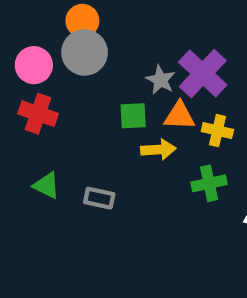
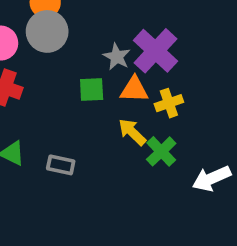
yellow cross: (217, 131) -> (169, 103), turned -32
yellow arrow: (158, 150) -> (132, 132), moved, turned -132
green cross: (209, 183) -> (161, 151), turned -32

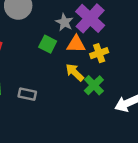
green square: (92, 90) -> (48, 44), turned 30

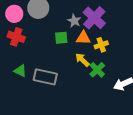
green square: (48, 44) -> (61, 38), turned -32
gray rectangle: (27, 94) -> (45, 77), size x1.6

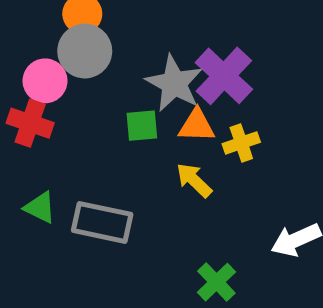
pink circle: (14, 14) -> (45, 81), moved
gray star: (74, 21) -> (174, 83), size x1.6
green cross: (97, 70) -> (216, 282), moved

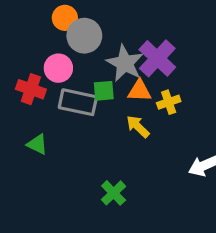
gray circle: (85, 51) -> (84, 36), moved
pink circle: (45, 81) -> (58, 68), moved
gray rectangle: (102, 222) -> (78, 102), moved
green cross: (216, 282) -> (114, 193), moved

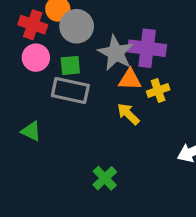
purple cross: (157, 58) -> (147, 48), turned -36
pink circle: (58, 68) -> (36, 58), moved
red cross: (31, 89) -> (33, 25), moved
green square: (104, 91) -> (70, 65), moved

